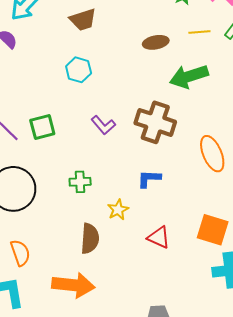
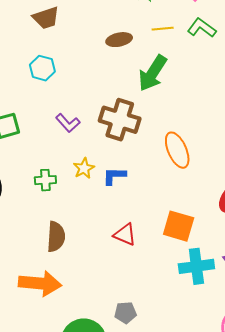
green arrow: (189, 76) -> (153, 73), turned -39
yellow star: (118, 210) -> (84, 168), moved

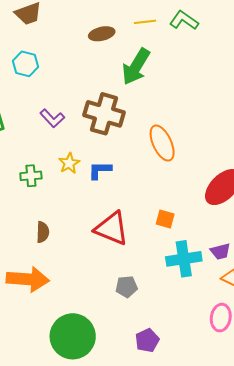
orange square: (179, 226) -> (165, 219), size x0.6
red triangle: (125, 235) -> (112, 229), size x1.5
brown semicircle: (56, 237) -> (43, 232), size x0.7
gray pentagon: (125, 313) -> (127, 287), moved

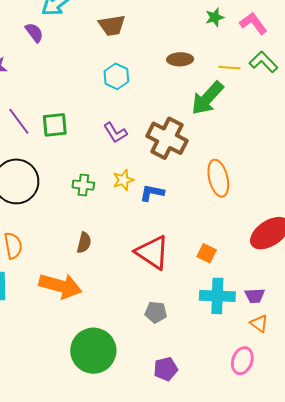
yellow line: (145, 22) -> (229, 68), moved
cyan hexagon: (26, 64) -> (116, 76), moved

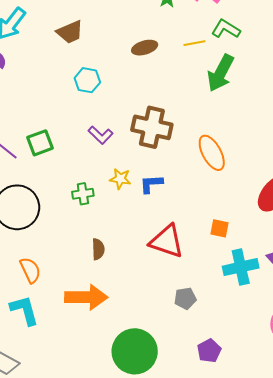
green arrow: (207, 98) -> (220, 73), moved
yellow star: (123, 180) -> (120, 179), turned -30

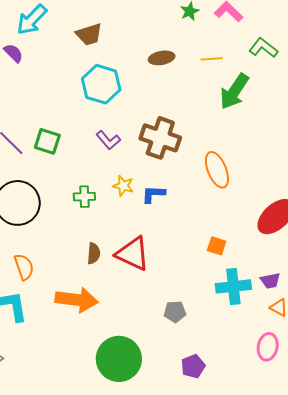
green L-shape: (226, 29) -> (263, 48), moved
cyan hexagon: (87, 80) -> (101, 84), size x1.5
green square: (40, 143) -> (47, 141), turned 32
red triangle: (167, 241) -> (133, 254), moved

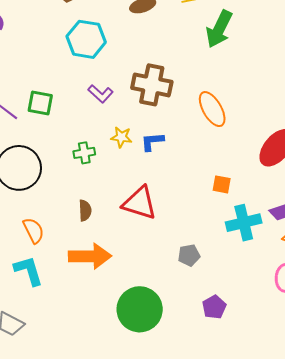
brown semicircle: (94, 253) -> (85, 210), moved

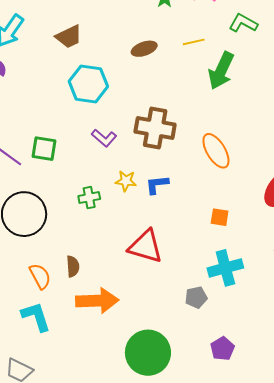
orange square: (222, 184) -> (220, 217), moved
brown semicircle: (85, 210) -> (73, 266), moved
cyan cross: (244, 223) -> (225, 268), moved

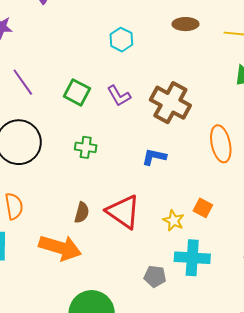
cyan hexagon: (88, 84) -> (121, 40), size x0.6
green square: (44, 149) -> (77, 92), moved
yellow star: (126, 181) -> (174, 221), moved
brown semicircle: (73, 266) -> (82, 213), moved

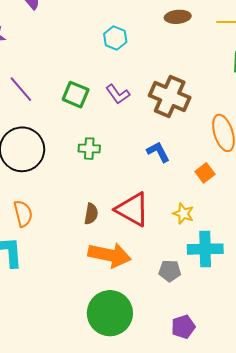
blue L-shape: (154, 157) -> (158, 152), turned 55
orange square: (203, 208) -> (205, 173), moved, turned 30
orange arrow: (60, 248) -> (110, 255), moved

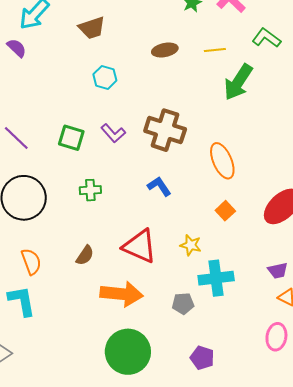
orange square: (205, 173) -> (225, 211), moved
brown semicircle: (91, 214) -> (85, 255), moved, turned 30
purple pentagon: (183, 327) -> (202, 358), turned -30

